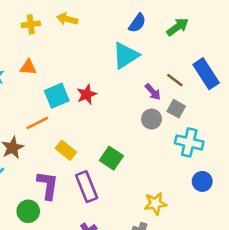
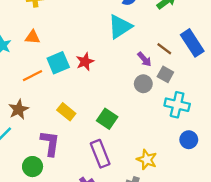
orange line: (37, 123) -> (33, 76), moved
purple rectangle: (87, 187) -> (100, 154), moved
yellow star: (155, 203) -> (147, 160), turned 30

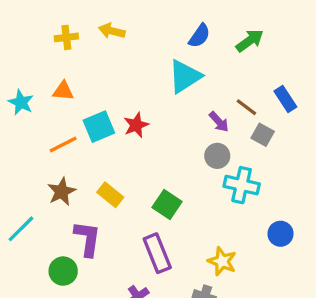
blue rectangle: (192, 43) -> (285, 99), size x0.7
gray square: (165, 74) -> (263, 135), moved
cyan cross: (177, 105) -> (242, 185), moved
brown star: (19, 109) -> (62, 192), moved

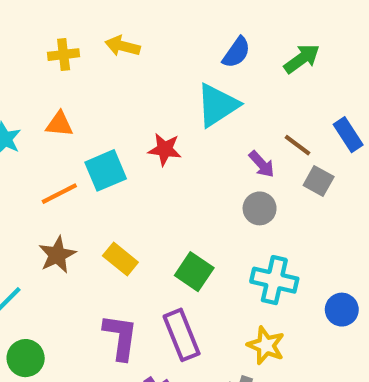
red star: (136, 125) -> (165, 149), moved, turned 30
cyan cross: (242, 185) -> (274, 280), moved
purple L-shape: (87, 239) -> (120, 337), moved
green circle: (63, 271) -> (26, 358), moved

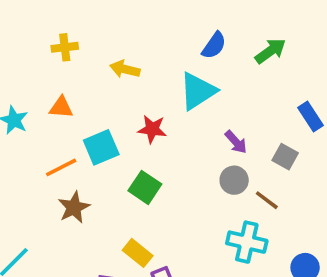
yellow arrow: (123, 46) -> (125, 69), moved
brown line: (298, 145) -> (267, 200), moved
brown star: (57, 255) -> (74, 207), moved
yellow rectangle: (120, 259) -> (138, 253), moved
green square: (194, 272) -> (145, 187), moved

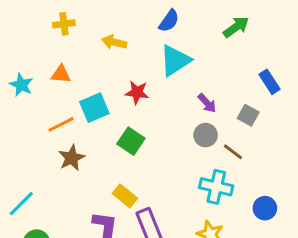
blue semicircle: (214, 46) -> (169, 21), moved

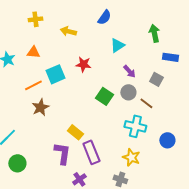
green arrow: (236, 27) -> (154, 33), moved, turned -66
cyan triangle: (175, 60) -> (117, 45), moved, size x0.7
blue rectangle: (269, 82) -> (170, 57), turned -49
green square: (131, 141) -> (104, 96), moved

